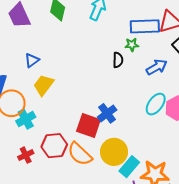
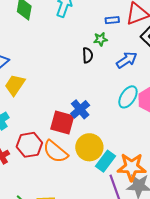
blue rectangle: (145, 26) -> (112, 20), size x0.5

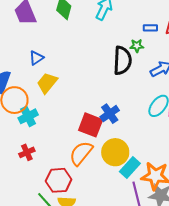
black semicircle: (88, 55) -> (122, 61), size x1.8
red hexagon: (29, 145) -> (59, 180), moved
orange semicircle: (55, 152) -> (81, 153), turned 84

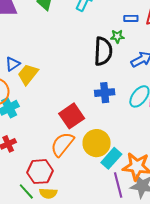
blue triangle: (36, 58) -> (13, 64), moved
blue cross: (110, 114) -> (105, 93), moved, turned 30
red square: (91, 125) -> (72, 116), turned 35

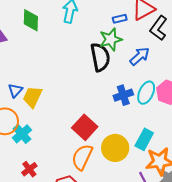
green star: (117, 36) -> (111, 39), size x1.6
blue cross: (105, 93) -> (123, 95), moved
cyan rectangle: (111, 158) -> (144, 139), moved

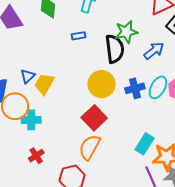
blue rectangle: (120, 19) -> (78, 36), moved
cyan cross: (22, 134) -> (31, 120), turned 36
cyan rectangle: (144, 139) -> (145, 144), moved
yellow circle: (115, 148) -> (101, 84), moved

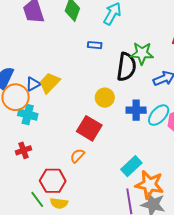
blue triangle: (28, 76) -> (33, 84), moved
yellow circle: (101, 84) -> (105, 98), size x0.7
red square: (94, 118) -> (89, 128), turned -30
orange semicircle: (90, 147) -> (77, 156), size x0.6

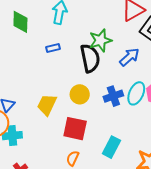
yellow trapezoid: (49, 83) -> (47, 105), moved
cyan rectangle: (131, 166) -> (111, 147), moved

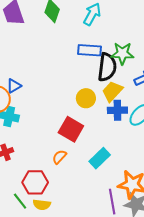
blue rectangle: (53, 48) -> (89, 50), moved, size x1.6
yellow trapezoid: (47, 105) -> (112, 91), moved

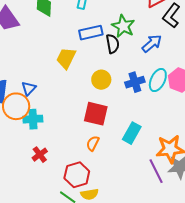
green star: (122, 53) -> (123, 26), turned -30
black semicircle: (107, 67) -> (113, 44), size x0.7
yellow trapezoid: (112, 91) -> (66, 58), moved

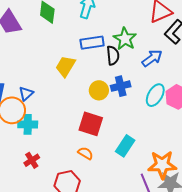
blue cross: (135, 82) -> (121, 86), moved
orange semicircle: (93, 143) -> (85, 153), turned 91

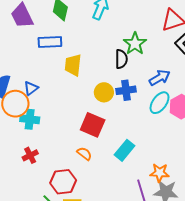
blue rectangle: (92, 43) -> (50, 42), moved
blue arrow: (152, 58) -> (160, 78), moved
yellow trapezoid: (65, 66) -> (73, 65), turned -30
orange star: (162, 165) -> (160, 173), size x0.7

